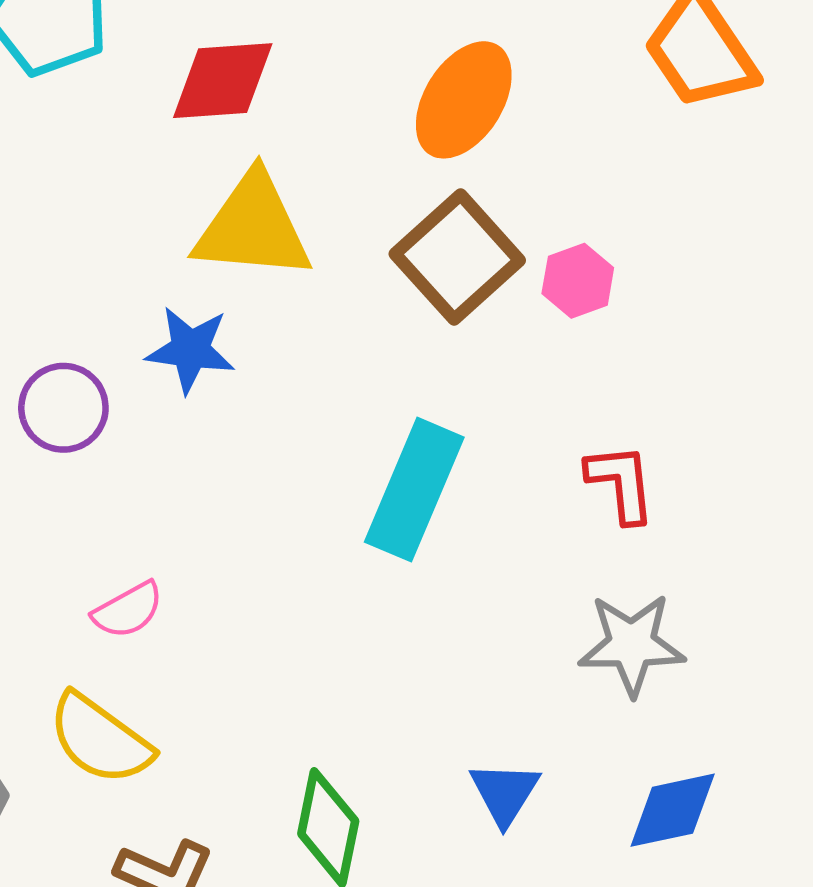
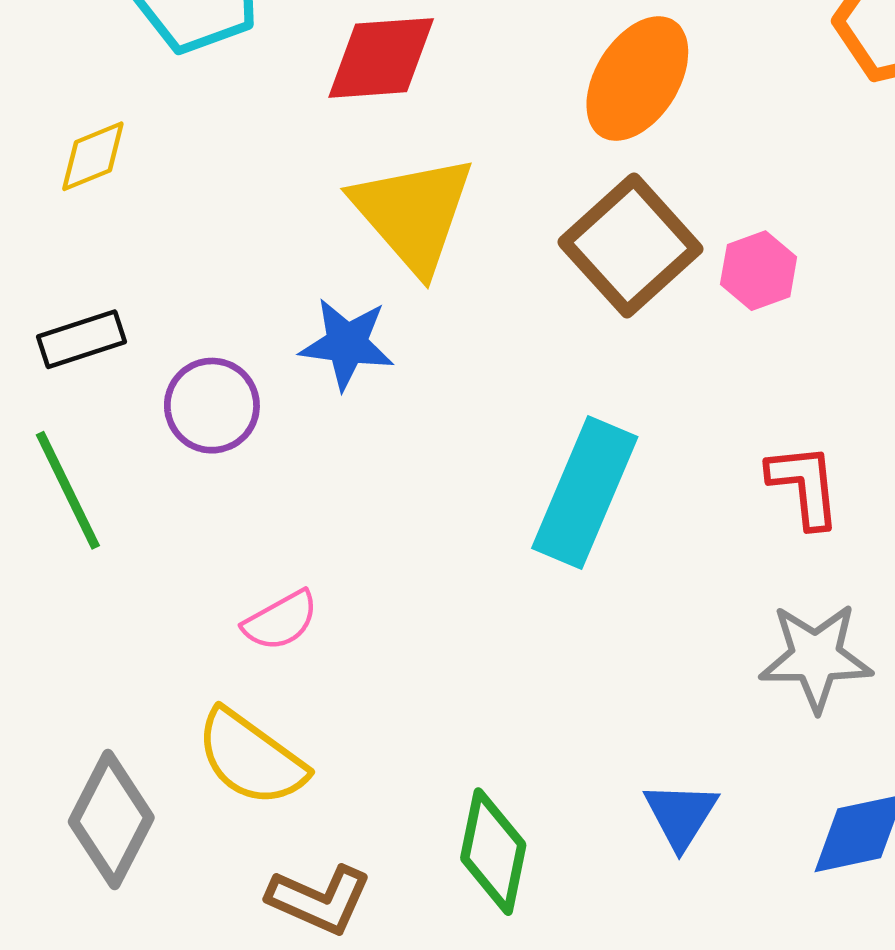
yellow triangle: (253, 227) -> (413, 213), turned 44

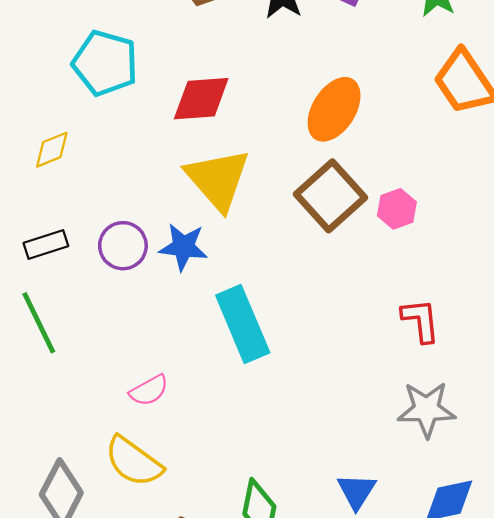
purple circle: (212, 406) -> (123, 246), moved
cyan rectangle: (585, 492) -> (243, 324), moved, turned -46

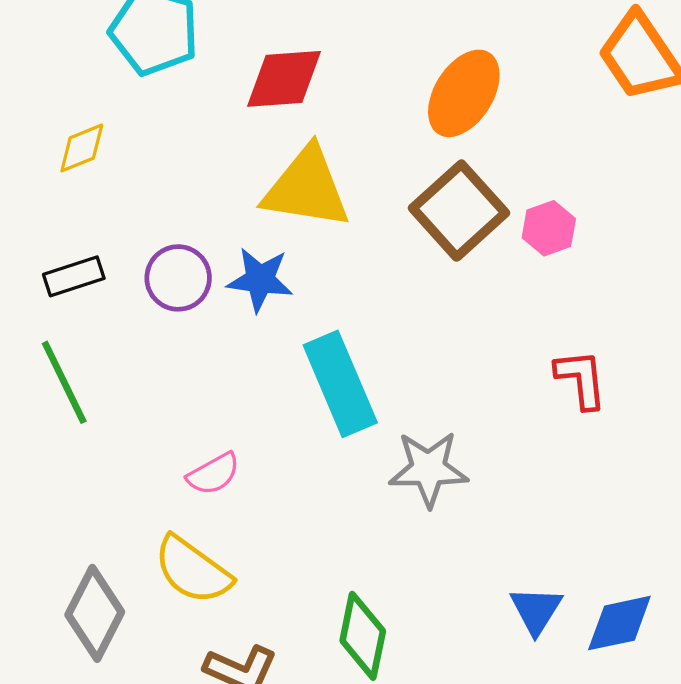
yellow triangle: (218, 179) -> (307, 188), turned -40
gray star: (427, 409) -> (428, 469), moved
blue triangle: (357, 491) -> (536, 610), moved

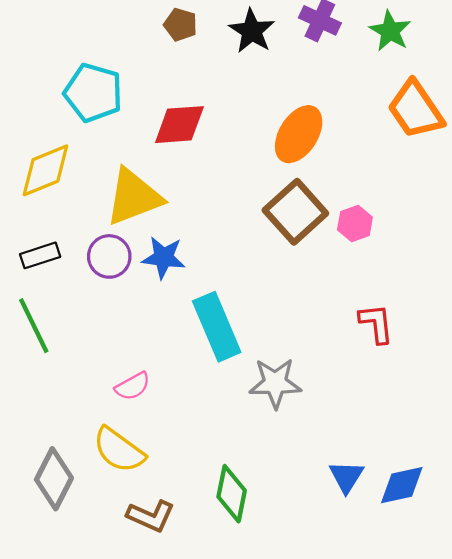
yellow diamond: (82, 148) -> (45, 170), size x1.6
yellow triangle: (307, 188) -> (134, 197), moved, turned -30

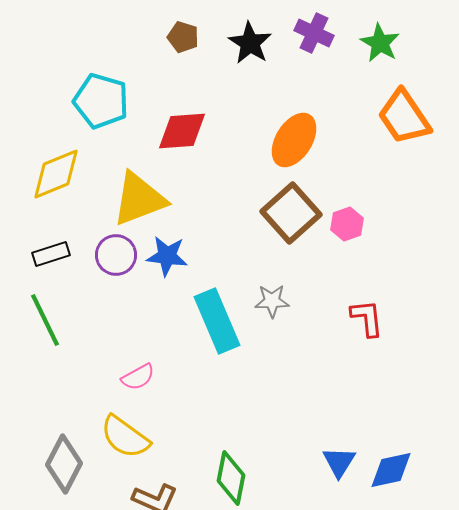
gray star: (275, 383) -> (272, 301), moved, size x0.7

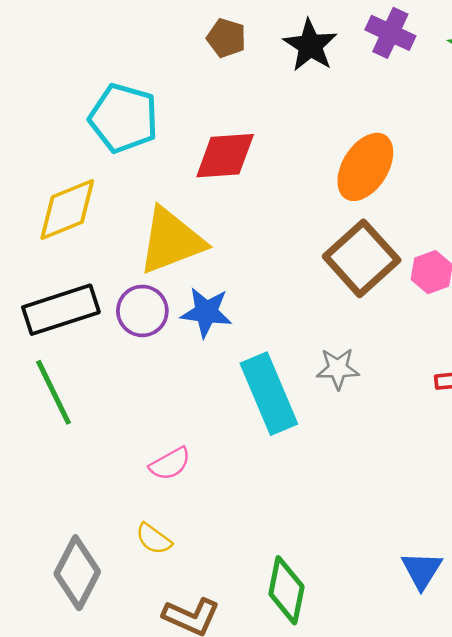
black rectangle: (51, 254) -> (61, 310), size x1.6
yellow semicircle: (125, 437) -> (154, 539), size x0.6

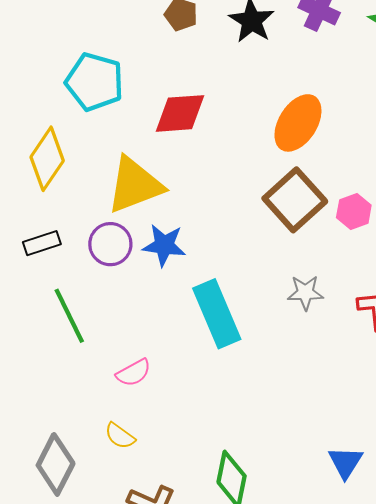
yellow diamond: (67, 209) -> (47, 159), turned -34
black rectangle: (61, 310) -> (42, 243), size x0.6
gray star: (338, 369) -> (305, 293), moved
green line: (53, 392) -> (69, 316), moved

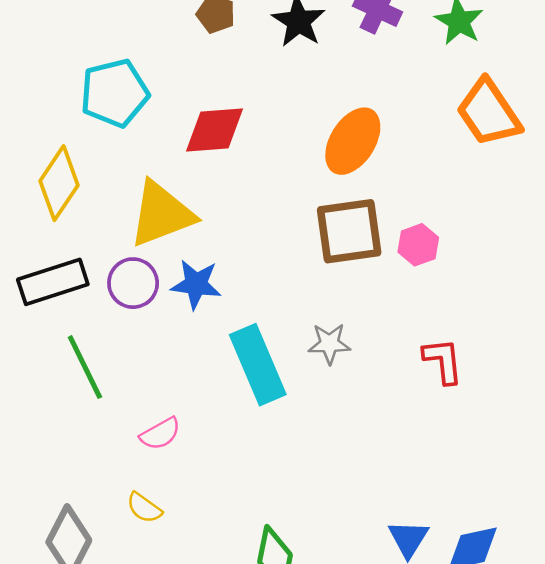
cyan pentagon: (95, 82) -> (115, 93), turned -30
brown square: (295, 200) -> (349, 231), turned 34
black rectangle: (42, 243) -> (53, 282), size x1.6
gray star: (305, 293) -> (329, 344), moved

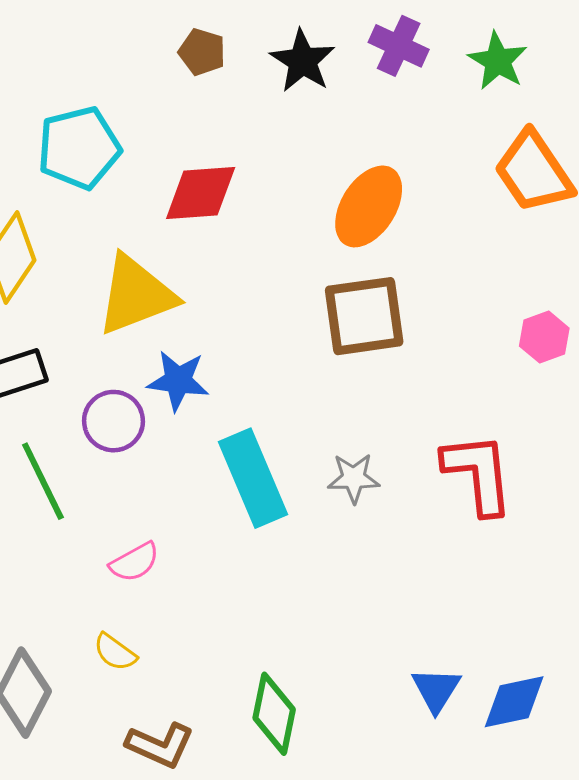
pink hexagon: (418, 245) -> (544, 337), moved
purple circle: (133, 283) -> (113, 421), moved
gray star: (329, 344) -> (354, 478), moved
red L-shape: (443, 361) -> (478, 474), size x1.5

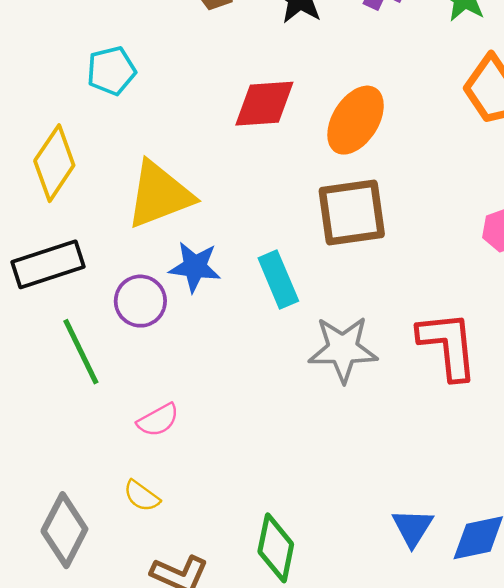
cyan pentagon: (79, 148) -> (111, 71), size x0.7
red diamond: (201, 193) -> (264, 104), moved
cyan rectangle: (253, 478) -> (278, 280), moved, size x0.7
gray star: (354, 478) -> (343, 349), size x1.6

